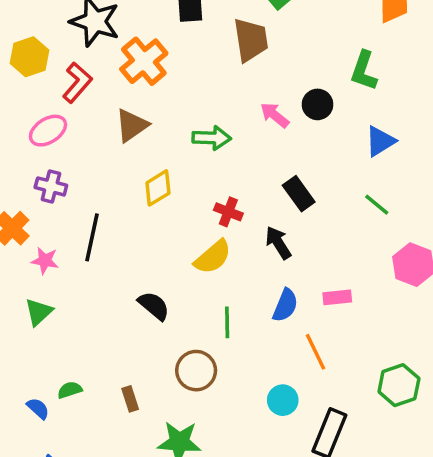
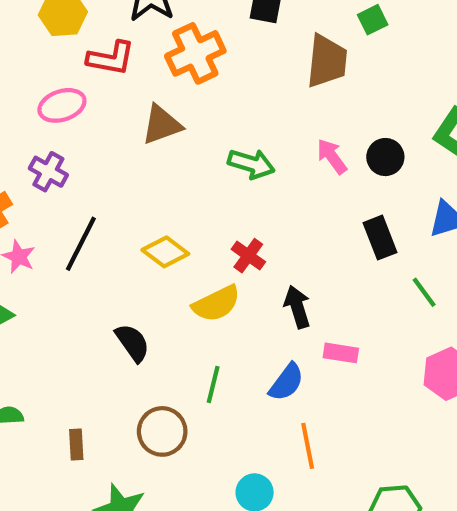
red L-shape: (77, 83) -> (111, 58), turned 45
yellow diamond: (158, 188) -> (165, 252), moved, turned 54
black rectangle: (299, 194) -> (380, 238), moved
pink rectangle: (337, 297) -> (341, 353), moved

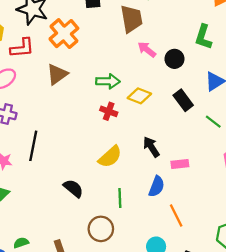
pink arrow: (332, 156) -> (147, 49), moved
yellow diamond: (165, 252) -> (139, 96), moved
red cross: (248, 256) -> (109, 111), moved

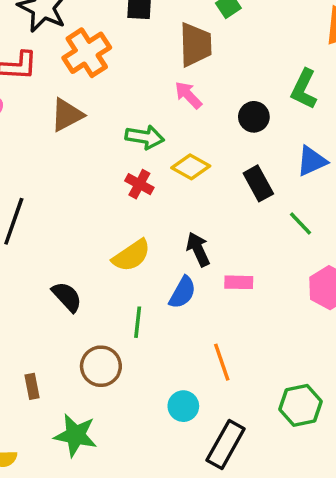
pink arrow: (147, 49) -> (188, 95), moved
blue semicircle: (157, 186) -> (182, 292), moved

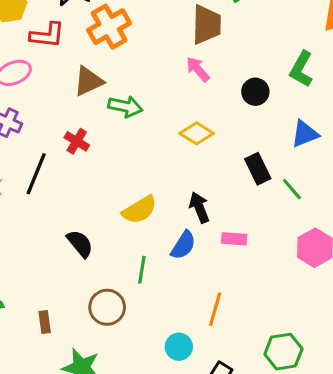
green arrow: (145, 137) -> (125, 107), moved
black rectangle: (258, 183) -> (258, 169), moved
red cross: (139, 184) -> (77, 141), moved
orange line: (222, 362) -> (215, 309), turned 32

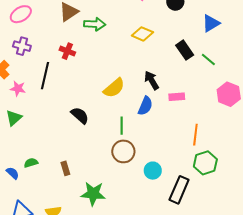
brown circle: (107, 307) -> (123, 151), moved
orange line: (215, 309) -> (195, 135), moved
green hexagon: (283, 352) -> (205, 163), moved

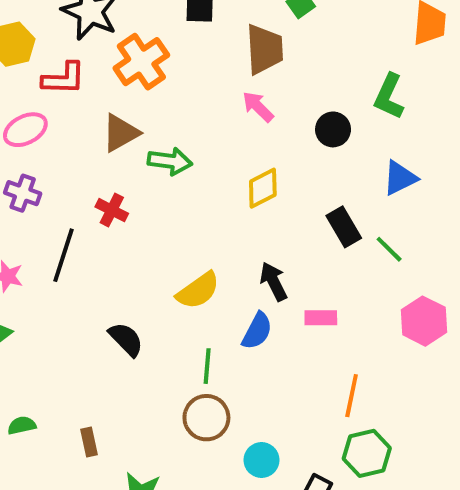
yellow diamond: (142, 34) -> (263, 188), turned -55

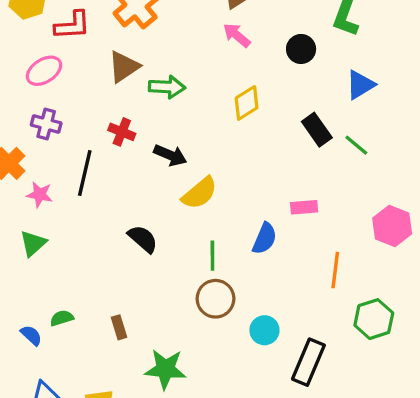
black arrow: (274, 282) -> (170, 155), moved, turned 144
pink hexagon: (424, 321) -> (392, 226), moved
blue semicircle: (257, 331) -> (265, 238), moved
green hexagon: (367, 453) -> (374, 319), moved

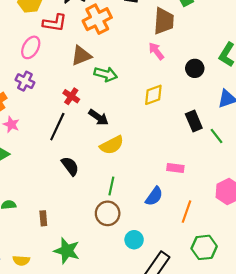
pink ellipse: (44, 71) -> (31, 47), turned -40
black line: (85, 173) -> (57, 127), moved
blue semicircle: (265, 238) -> (154, 196), moved

